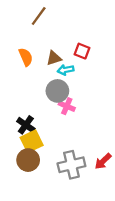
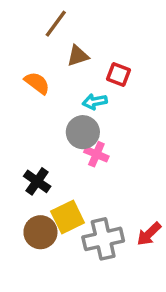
orange semicircle: (26, 57) -> (37, 83), turned -30
brown triangle: (54, 58) -> (78, 56), moved
yellow square: (32, 141) -> (68, 217), moved

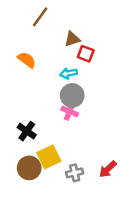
brown triangle: (78, 56) -> (72, 39), moved
gray circle: (83, 132) -> (72, 95), moved
gray cross: (103, 239) -> (75, 173), size x0.6

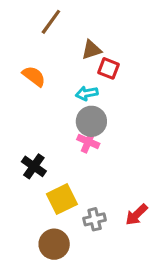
brown circle: (29, 168) -> (54, 244), moved

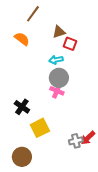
orange semicircle: (34, 76) -> (22, 39), moved
gray cross: (95, 219) -> (76, 141), moved
brown circle: (54, 244) -> (22, 157), moved

